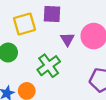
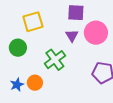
purple square: (52, 14) -> (76, 13), moved

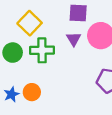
yellow square: (33, 22) -> (30, 23), turned -30
green cross: (55, 60) -> (42, 50), moved, turned 35

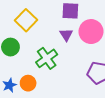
green cross: (42, 50) -> (47, 58), moved, turned -35

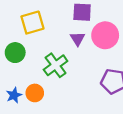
yellow square: (26, 20) -> (32, 23), turned 30

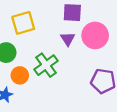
orange circle: (35, 93) -> (20, 75), moved

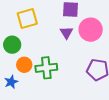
green cross: (46, 65) -> (46, 68), moved, turned 30

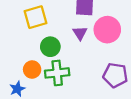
green circle: (12, 45) -> (50, 47), moved

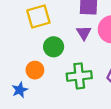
green cross: (57, 73) -> (79, 76), moved

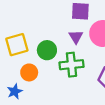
yellow square: (38, 17) -> (17, 45), moved
green cross: (79, 76) -> (71, 65), moved

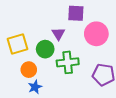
purple triangle: (76, 37) -> (58, 34), moved
blue star: (15, 91) -> (35, 87), moved

